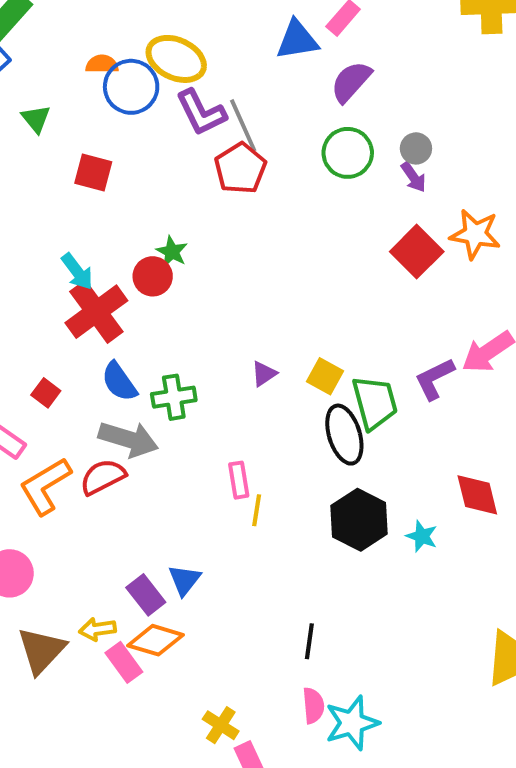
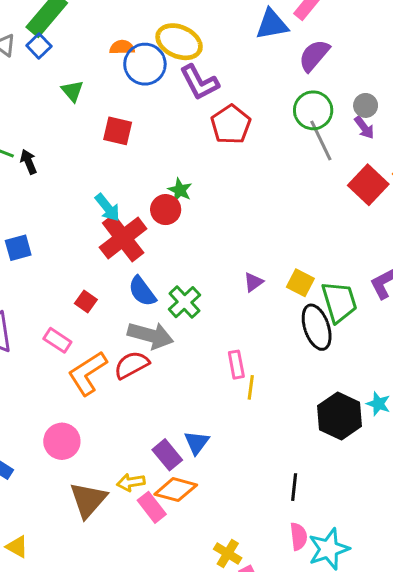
gray line: (243, 125) -> (321, 140), moved
green cross: (174, 397) -> (184, 302), turned -32
black hexagon: (359, 520) -> (340, 416), moved

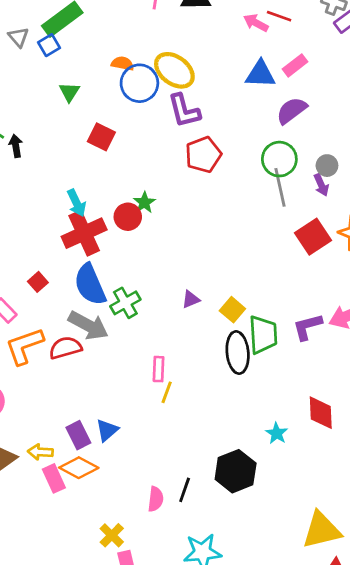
blue semicircle: (142, 291) -> (90, 285), size x1.4
black hexagon: (340, 416) -> (236, 471), moved
pink semicircle: (299, 536) -> (156, 499), moved

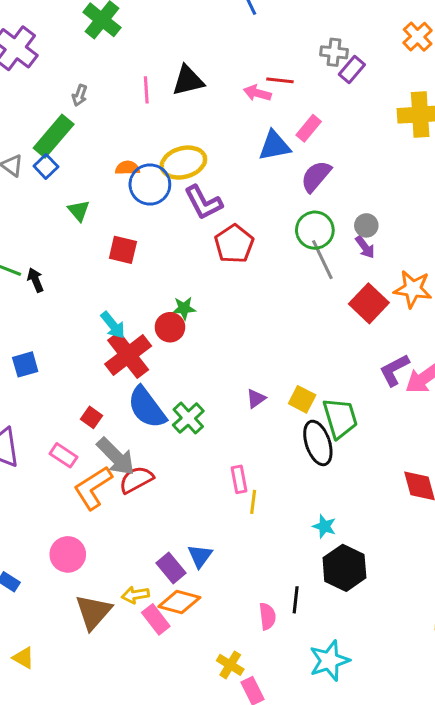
yellow ellipse: (174, 70) -> (183, 163), turned -39
green star: (144, 202) -> (184, 308), turned -30
gray arrow: (88, 325) -> (116, 457), moved, turned 30
purple L-shape: (308, 327) -> (394, 370), moved
cyan star: (277, 433) -> (324, 526), moved

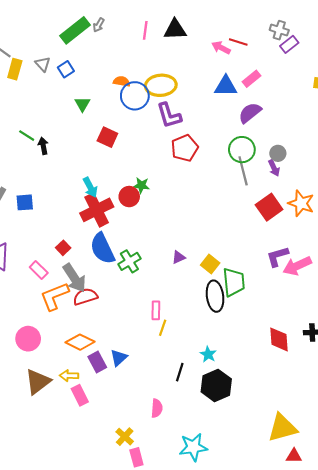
green rectangle: (54, 136) -> (75, 30), moved
black line: (296, 600) -> (180, 372), moved
orange diamond: (179, 602) -> (80, 342), moved

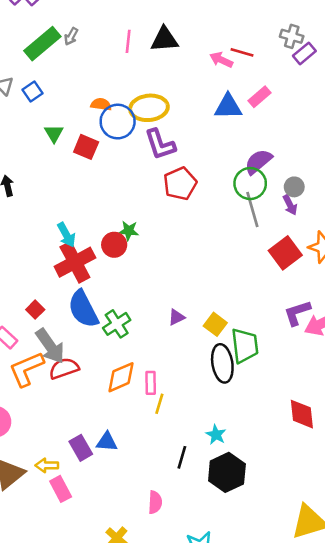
purple semicircle: (250, 113) -> (258, 162), moved
red square: (107, 137) -> (86, 147), moved
orange diamond: (80, 342) -> (121, 377), moved, turned -48
blue triangle: (119, 358) -> (107, 442), turned 48

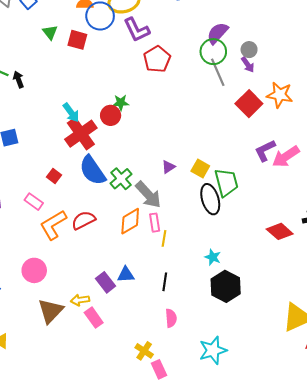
gray arrow: (50, 346) -> (148, 195), moved
red diamond: (302, 414) -> (280, 231), turned -35
black line: (182, 457) -> (165, 282), moved

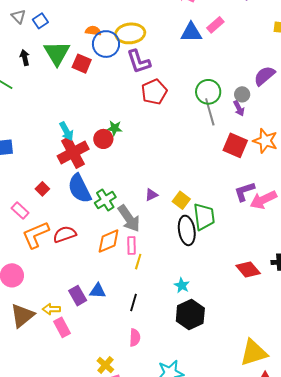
green triangle: (50, 32) -> (57, 53), size x1.8
purple semicircle: (218, 33) -> (264, 76), moved
black arrow: (18, 79) -> (25, 58), moved
red square: (249, 104) -> (235, 145), turned -30

